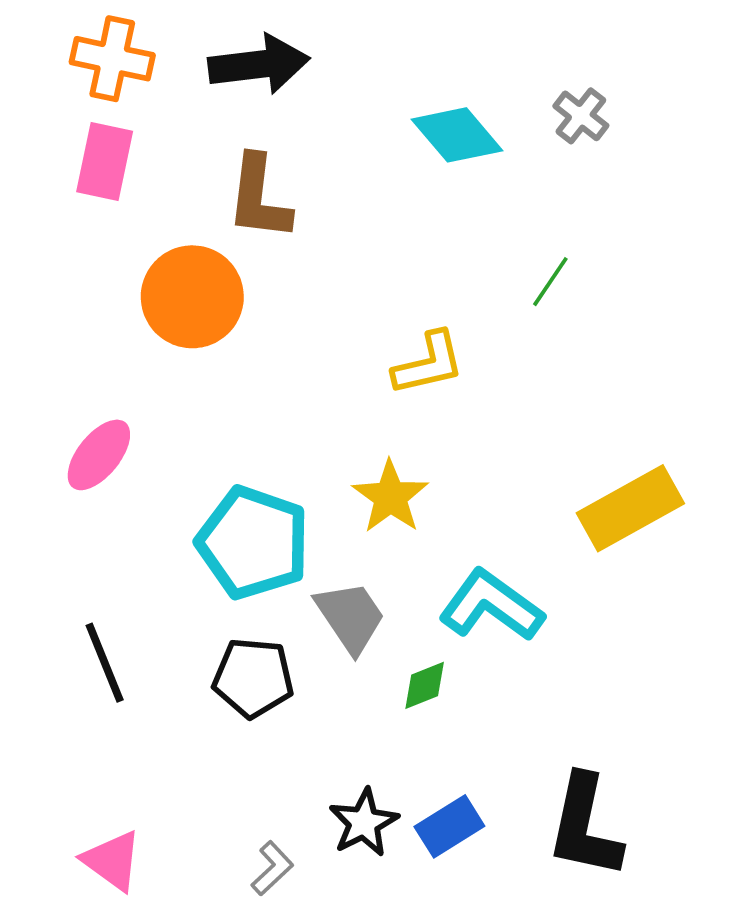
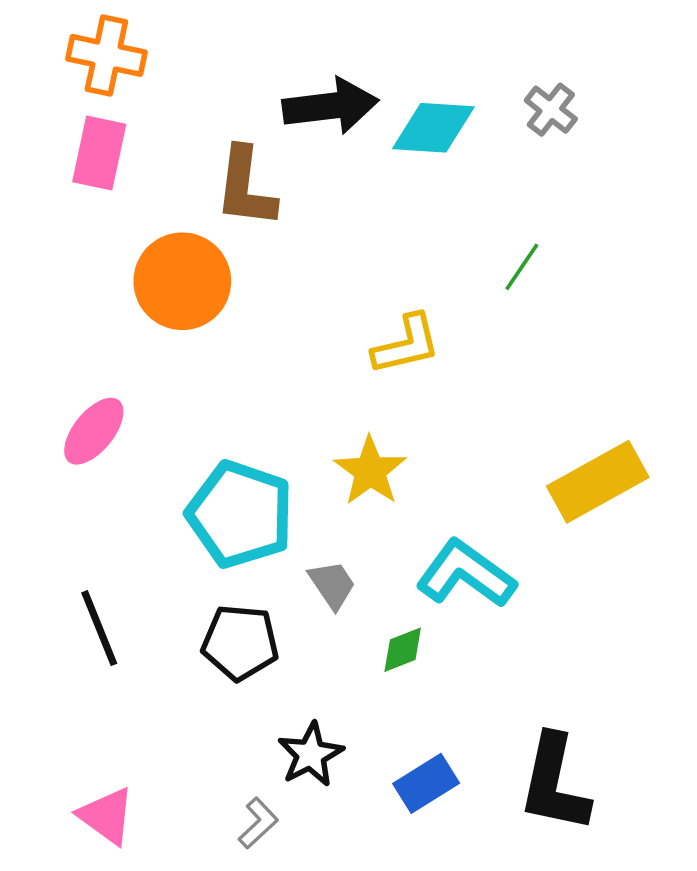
black arrow: (259, 64) -> (330, 106), moved
cyan diamond: (457, 135) -> (433, 128), turned -46
gray trapezoid: (350, 617) -> (332, 585), size x0.7
black star: (364, 823) -> (311, 754), moved

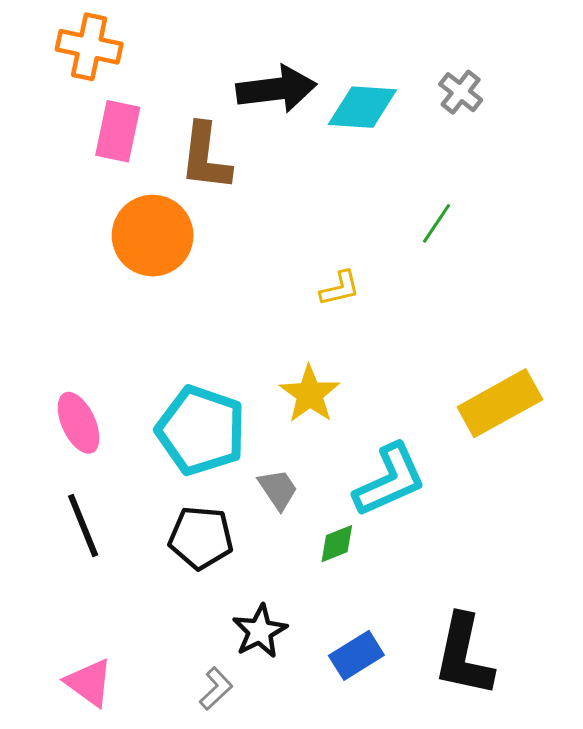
pink rectangle: (99, 153) -> (118, 131), moved
yellow L-shape: (406, 344) -> (340, 288), size x0.7
pink ellipse: (94, 431) -> (79, 423), moved, turned -64
cyan L-shape: (466, 574) -> (390, 480), turned 120

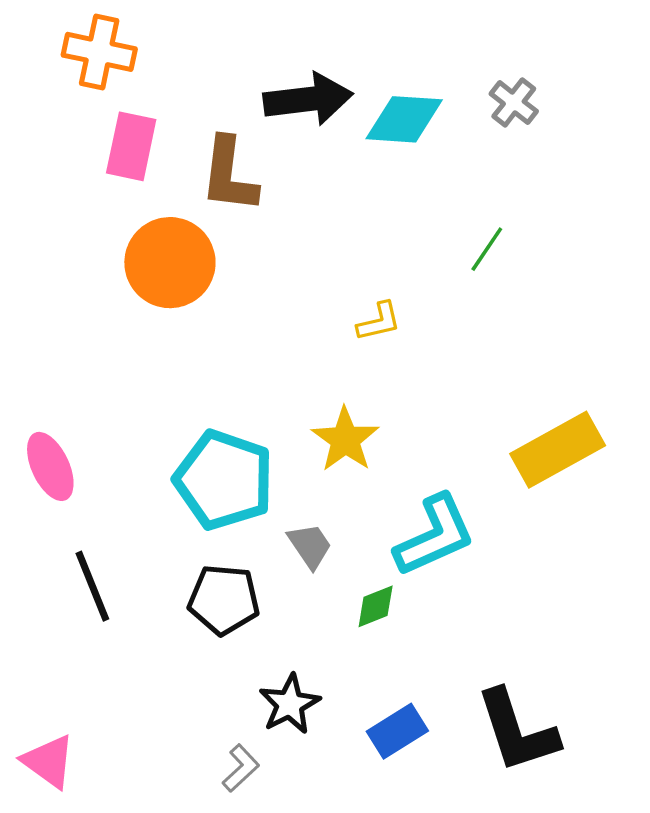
pink ellipse: (79, 423) -> (50, 466), moved
black L-shape: (464, 655) -> (517, 731), turned -30
pink triangle: (89, 683) -> (49, 761), moved

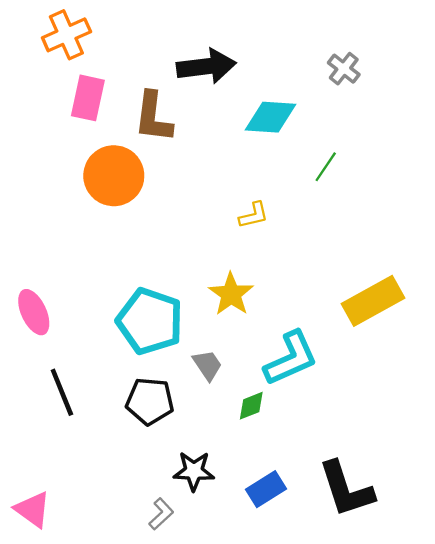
orange cross: (99, 52) -> (66, 35), turned -36
cyan diamond: (404, 119) -> (270, 117), moved
black star: (290, 704) -> (194, 471), turned 30

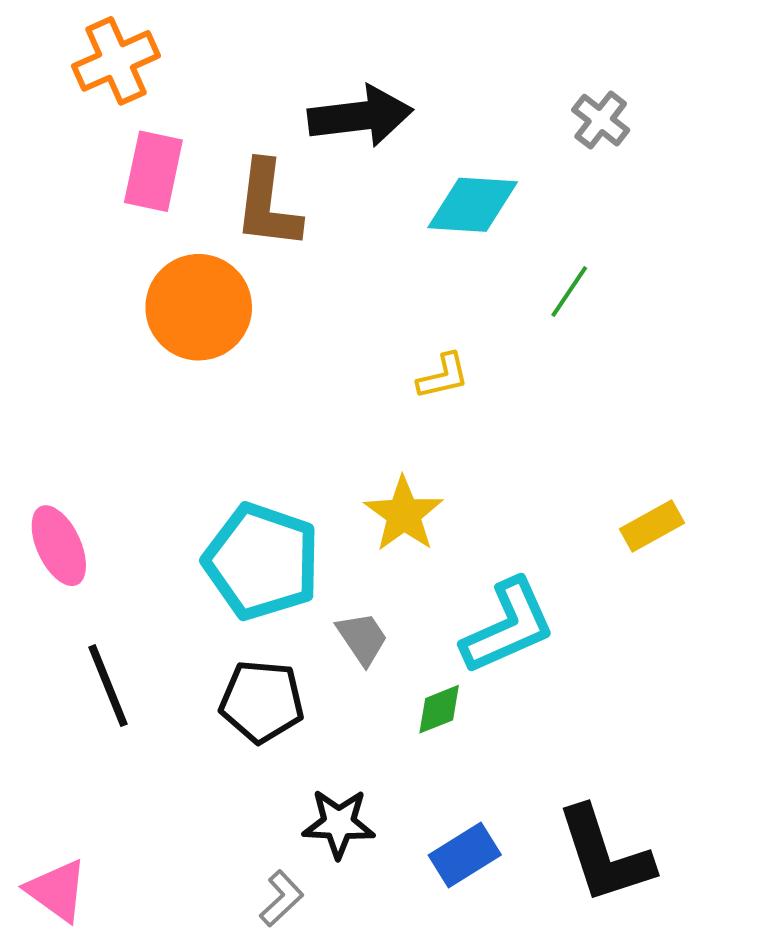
yellow rectangle: (373, 301) -> (652, 526), size x0.6

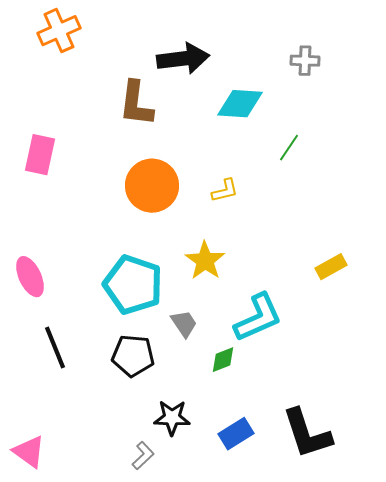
gray cross: (601, 120) -> (305, 61), turned -36
pink rectangle: (153, 171) -> (40, 155), moved
orange circle: (199, 307) -> (152, 186), moved

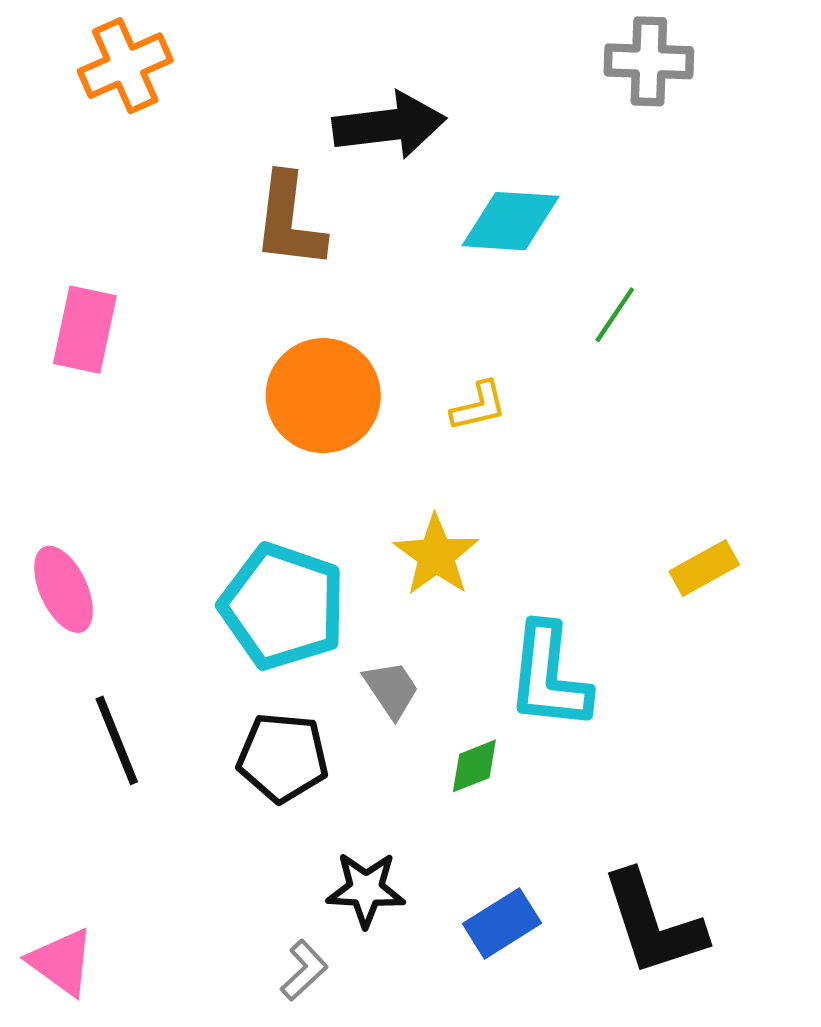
gray cross: (305, 61) -> (649, 61), moved, size x1.4
cyan L-shape: (258, 318) -> (549, 677), turned 120

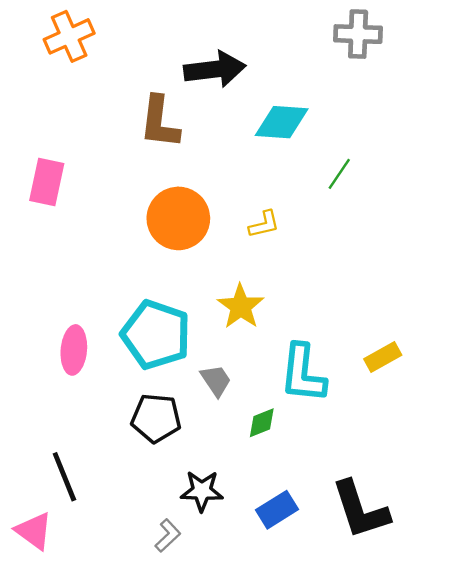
yellow rectangle: (704, 568) -> (383, 357), moved
pink ellipse: (64, 589) -> (74, 350), moved, turned 30
black line: (117, 740) -> (64, 477), moved

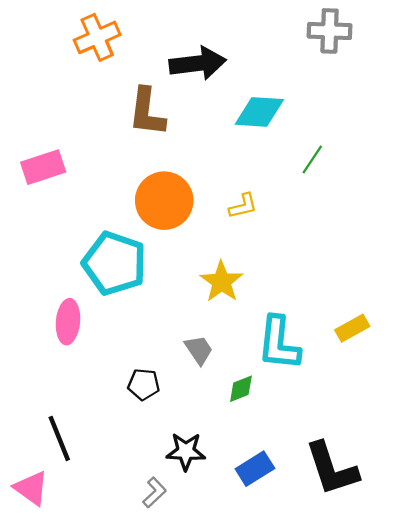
orange cross: (69, 36) -> (97, 37), moved
pink rectangle: (47, 182) -> (43, 167), turned 60
cyan pentagon: (156, 335) -> (114, 263), moved
black pentagon: (156, 418) -> (144, 384), size x0.7

